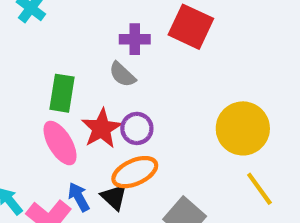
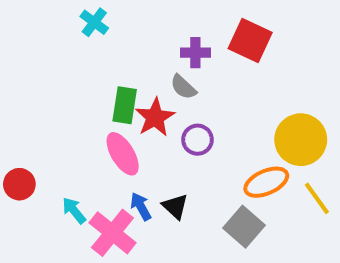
red star: (102, 128) -> (155, 117), moved
orange ellipse: (135, 172) -> (266, 182), moved

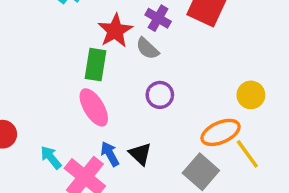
purple cross: (195, 53) -> (158, 18), turned 30
red star: (155, 117) -> (115, 31), moved
yellow circle: (301, 140) -> (251, 95), size x0.6
yellow line: (317, 198) -> (247, 154), moved

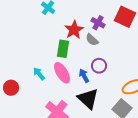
blue arrow: (110, 154) -> (84, 76), moved
black triangle: (140, 154) -> (88, 99), size x1.6
cyan arrow: (51, 157) -> (39, 74), moved

